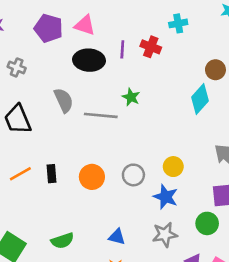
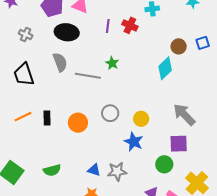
black ellipse: (89, 60) -> (67, 32), moved
gray circle: (133, 175) -> (110, 113), moved
gray star: (165, 235) -> (117, 171), moved

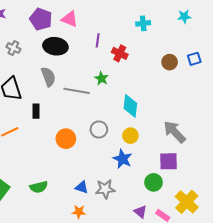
red cross: (130, 25) -> (120, 53), moved
cyan diamond: (165, 68) -> (130, 106), moved, turned -40
black rectangle: (47, 118) -> (36, 111), moved

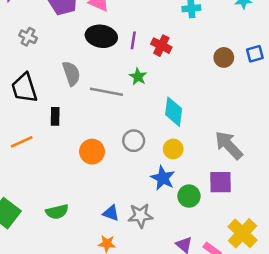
purple line: (98, 40) -> (133, 40), moved
black ellipse: (55, 46) -> (101, 36), moved
green circle: (154, 182) -> (189, 196), moved

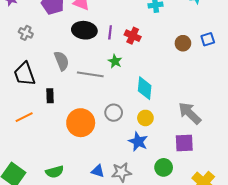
orange circle: (92, 152) -> (81, 123), size x1.4
green circle: (189, 196) -> (164, 167), moved

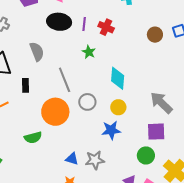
gray line: (90, 74) -> (65, 80), moved, turned 60
blue star: (138, 142) -> (111, 130), turned -30
green circle: (164, 167) -> (146, 155), moved
green semicircle: (55, 172) -> (33, 138), moved

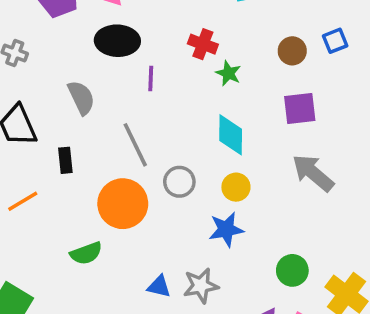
purple line: (84, 24) -> (151, 78), moved
green star: (89, 52) -> (228, 73), moved
purple square: (156, 132) -> (300, 108), moved

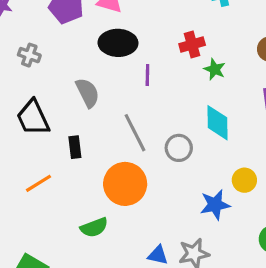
red cross: (203, 44) -> (192, 45), turned -35
gray circle: (179, 182) -> (179, 148), moved
yellow circle: (236, 187) -> (244, 180), moved

